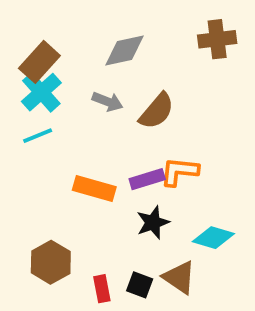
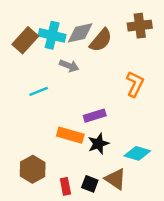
cyan cross: (41, 92) -> (52, 35), moved, turned -35
brown semicircle: (157, 111) -> (101, 40), moved
cyan line: (38, 136) -> (39, 91), moved
orange L-shape: (179, 172) -> (135, 84), moved, turned 110
orange rectangle: (94, 189) -> (70, 135), moved

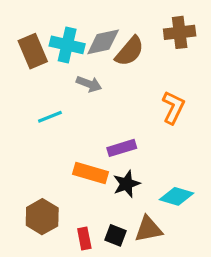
brown rectangle: (25, 40) -> (33, 51), turned -65
brown triangle: (115, 179) -> (148, 229), turned -45

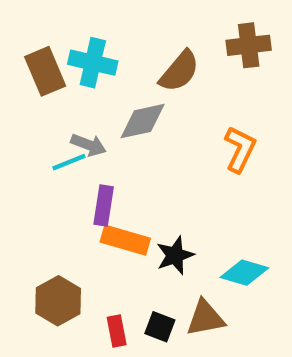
gray diamond: (103, 42) -> (143, 121), moved
gray arrow: (89, 84) -> (88, 145), moved
purple rectangle: (122, 148) -> (104, 205), moved, turned -64

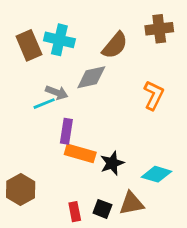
brown hexagon: (58, 301) -> (21, 189), moved

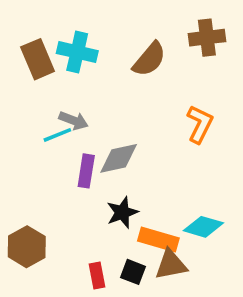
gray diamond: (91, 77) -> (119, 158), moved
orange rectangle: (80, 153) -> (158, 239), moved
black star: (112, 163) -> (122, 212), moved

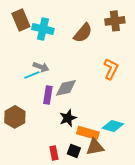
brown rectangle: (38, 59) -> (21, 20), moved
brown hexagon: (27, 247) -> (15, 117), moved

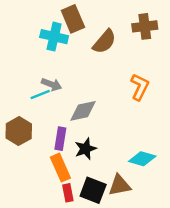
brown rectangle: (21, 20) -> (73, 19), moved
purple rectangle: (48, 95) -> (60, 139), moved
brown hexagon: (15, 117) -> (19, 131), moved
orange rectangle: (88, 133) -> (60, 168), moved, turned 50
black square: (74, 151) -> (93, 190), size x1.5

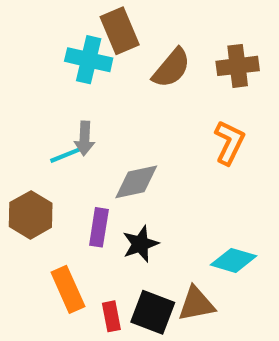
brown cross: (145, 26) -> (238, 66), moved
gray arrow: (52, 84) -> (84, 138), turned 72
orange rectangle: (60, 168) -> (68, 289), moved

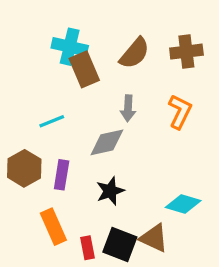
brown rectangle: (120, 31) -> (84, 69), moved
gray arrow: (84, 138) -> (128, 108), moved
purple rectangle: (99, 227) -> (62, 175), moved
brown triangle: (196, 304) -> (154, 238), turned 36

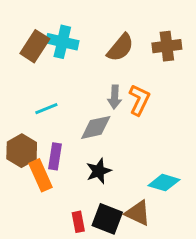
brown rectangle: (84, 69) -> (35, 46), moved, turned 56
orange L-shape: (180, 112) -> (139, 100), moved
orange rectangle: (53, 227) -> (41, 175), moved

